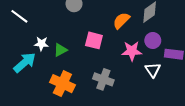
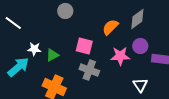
white triangle: (153, 70) -> (140, 85), moved
gray cross: (103, 79) -> (89, 70), moved

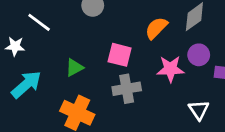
white line: (13, 23) -> (39, 22), moved
white star: (34, 49) -> (15, 46), moved
gray cross: (89, 70) -> (127, 89), turned -30

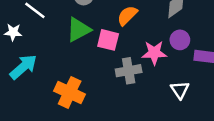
orange semicircle: (156, 28) -> (127, 16), moved
green triangle: (74, 68) -> (79, 30), moved, size x1.5
gray cross: (127, 89) -> (129, 71), moved

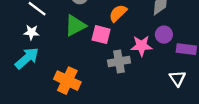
white star: (13, 32) -> (31, 32), moved
white triangle: (180, 90) -> (177, 78), moved

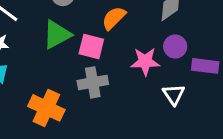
gray cross: (119, 61) -> (93, 82), moved
white triangle: (177, 78) -> (174, 94), moved

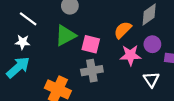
orange semicircle: (114, 18) -> (123, 30), moved

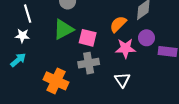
white line: (28, 19) -> (28, 14), turned 36
cyan arrow: (18, 67) -> (18, 60), size x0.7
white triangle: (151, 79) -> (122, 80), moved

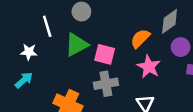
white line: (28, 14) -> (47, 26), moved
purple circle: (147, 38) -> (181, 47), moved
pink star: (125, 48) -> (149, 67), turned 30

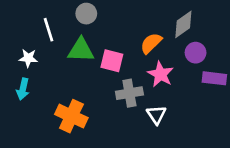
green triangle: (77, 45) -> (81, 50), turned 30
cyan arrow: (24, 80) -> (23, 89), turned 144
gray cross: (106, 84) -> (129, 93), moved

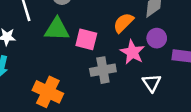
purple circle: (196, 53) -> (157, 38), moved
white triangle: (156, 115) -> (152, 83), moved

